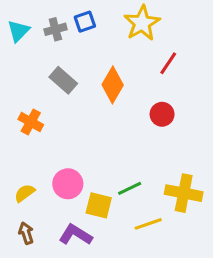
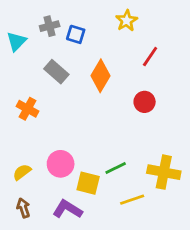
blue square: (85, 22) -> (76, 34), moved, turned 36
yellow star: (142, 23) -> (127, 21), size x0.7
cyan triangle: (18, 31) -> (16, 41), moved

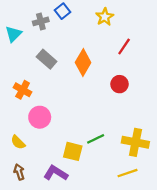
blue square: (76, 34) -> (62, 11), moved, turned 35
pink circle: (61, 164) -> (40, 117), moved
yellow semicircle: (22, 172) -> (18, 142), turned -98
yellow line: (132, 200) -> (127, 173), moved

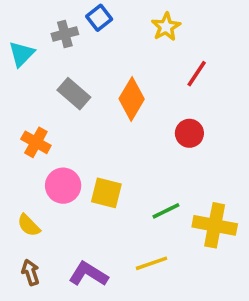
green line: (96, 139) -> (166, 211), moved
yellow square: (73, 151) -> (106, 193), moved
yellow line: (127, 173) -> (152, 263), moved

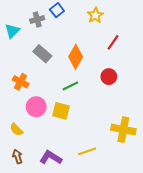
green line: (166, 211) -> (70, 86), moved

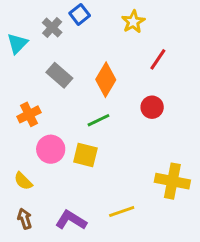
gray cross: (37, 19) -> (52, 28), turned -32
orange cross: (21, 82) -> (29, 114), turned 35

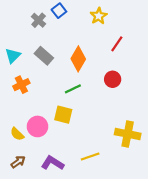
cyan triangle: (17, 43) -> (13, 56), moved
pink circle: (51, 149) -> (37, 126), moved
brown arrow: (25, 219) -> (18, 162), turned 72

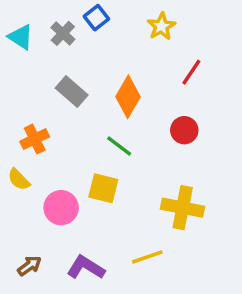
cyan triangle: (13, 56) -> (21, 37), moved, turned -42
green line: (73, 89) -> (119, 146), turned 63
yellow semicircle: (17, 134) -> (19, 179), moved
yellow cross: (128, 134) -> (183, 208), moved

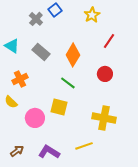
cyan triangle: (21, 37) -> (12, 46), moved

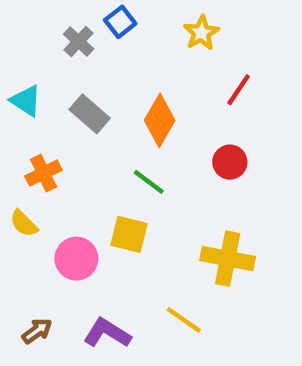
yellow line: (84, 146) -> (184, 320), turned 54

